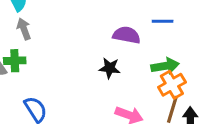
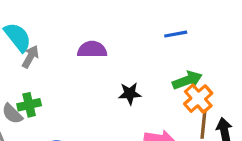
gray arrow: (24, 29) -> (30, 57), moved, turned 60
purple semicircle: (127, 35) -> (92, 49), moved

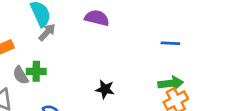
purple semicircle: (92, 49) -> (97, 18), moved
black star: (130, 94) -> (105, 89), moved

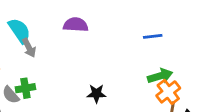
gray arrow: (47, 32) -> (29, 48), turned 120

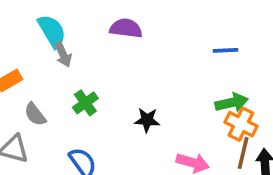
green cross: (25, 88) -> (85, 103), moved, turned -30
orange cross: (168, 92) -> (241, 124), turned -30

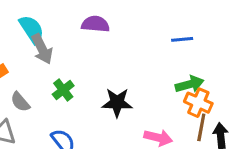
gray arrow: (63, 54) -> (42, 49), size x1.4
black star: (147, 120) -> (117, 103), size x1.4

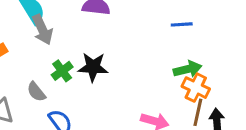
gray semicircle: (20, 102) -> (36, 92), moved
black star: (117, 103) -> (93, 67), moved

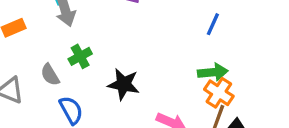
blue line: (182, 24) -> (213, 24), turned -70
black star: (93, 67) -> (124, 84), moved

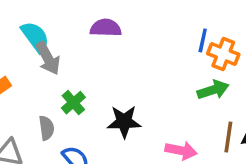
gray semicircle: (50, 75) -> (46, 128), turned -145
orange cross: (219, 93) -> (223, 54), moved

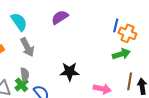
purple semicircle: (106, 28) -> (60, 17), turned -36
gray arrow: (48, 58) -> (27, 47), moved
green cross: (73, 103) -> (22, 85), moved

